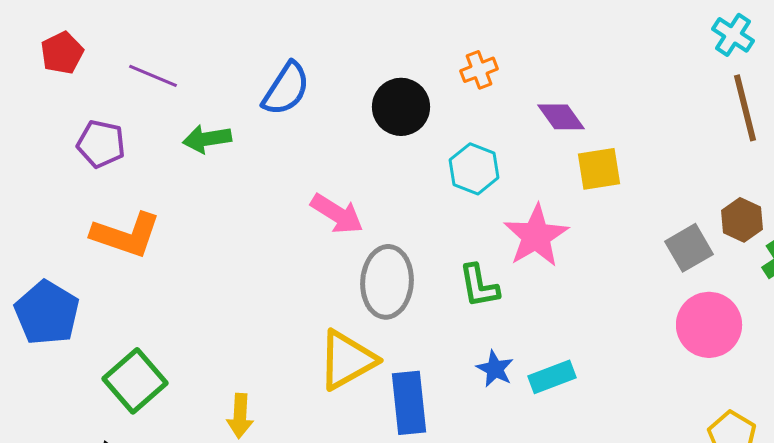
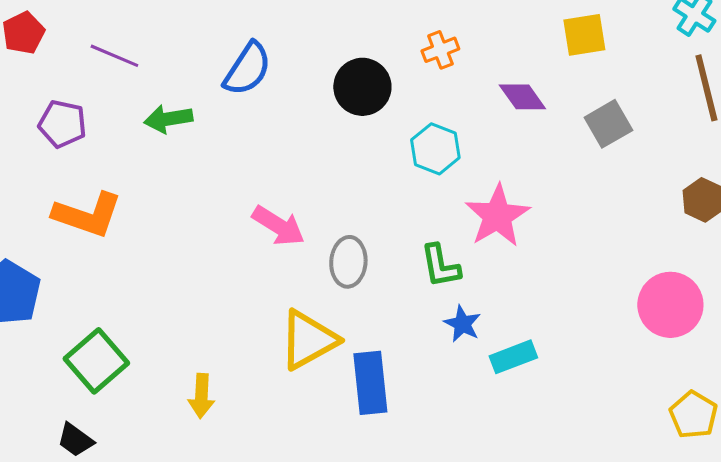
yellow square: (599, 169) -> (584, 35), moved
pink arrow: (337, 214) -> (278, 226), moved
gray square: (689, 248) -> (608, 124), moved
gray ellipse: (387, 282) -> (348, 262), size x0.7
blue star: (495, 369) -> (462, 324), moved

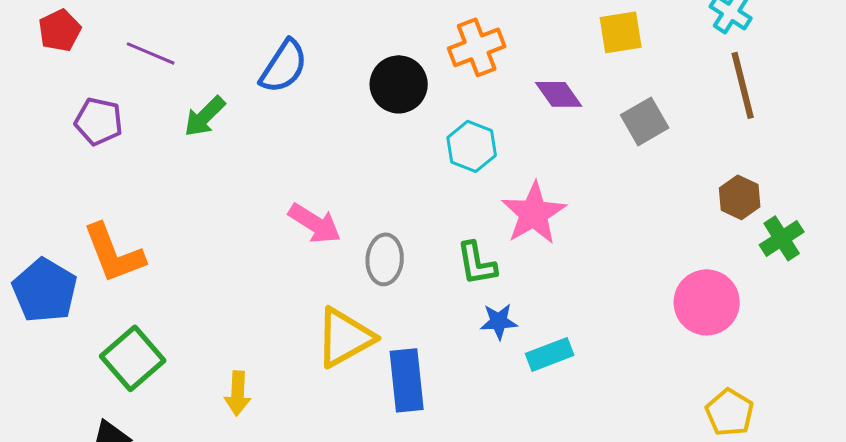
orange cross: (440, 50) -> (477, 47), size x1.5
green arrow: (168, 119) -> (205, 116), turned -36
orange L-shape: (87, 215) -> (114, 253), moved, turned 50
blue star: (462, 324) -> (499, 321), turned -30

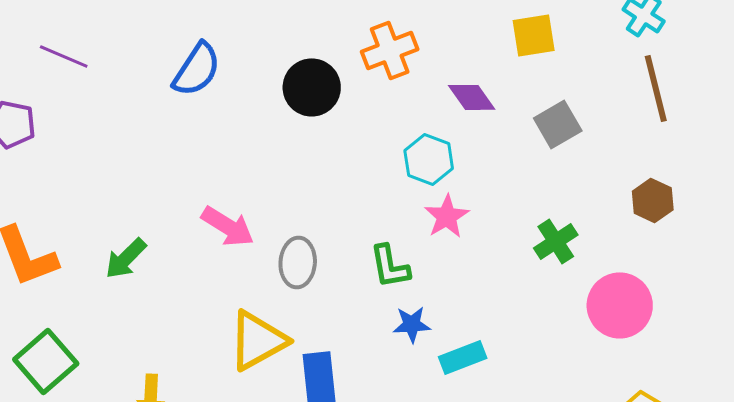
green arrow: (205, 116) -> (126, 258), moved
cyan hexagon: (472, 146) -> (429, 159), moved
pink star: (534, 213) -> (447, 216), size x0.7
green cross: (782, 238) -> (556, 241), moved

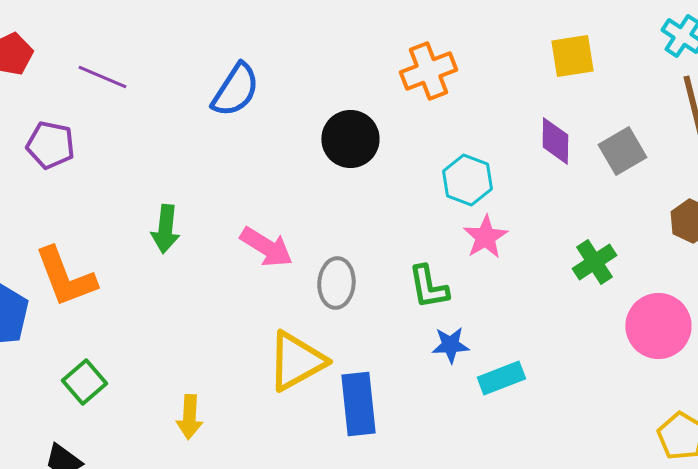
black circle: (312, 87) -> (350, 139), moved
purple diamond: (472, 97) -> (555, 141), moved, turned 36
gray square: (558, 124) -> (622, 151), moved
green arrow: (126, 258) -> (165, 229), moved, turned -39
green square: (46, 361) -> (84, 382), size x0.7

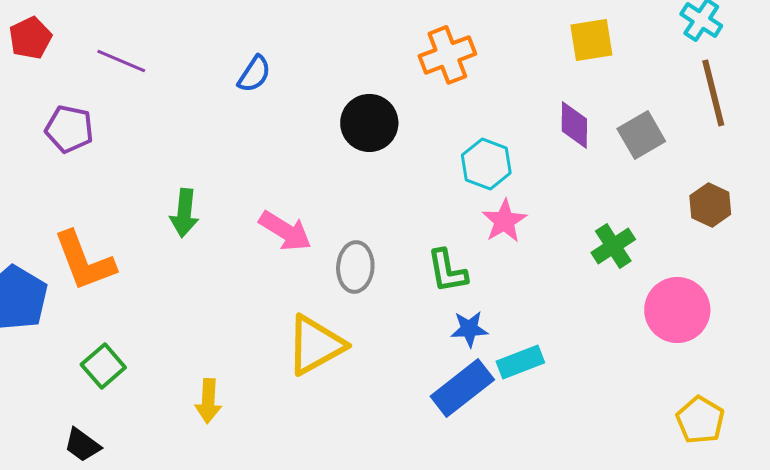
blue semicircle: (235, 90) -> (254, 74), size x0.7
blue rectangle: (358, 404) -> (462, 388), moved, turned 58

